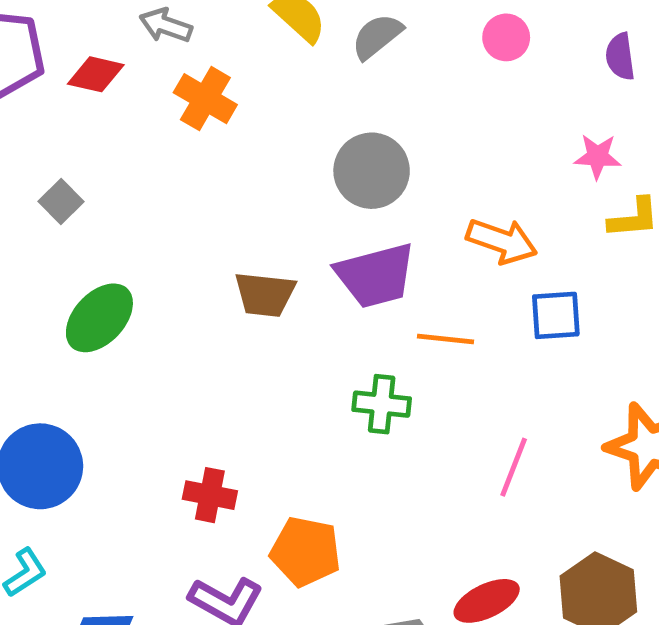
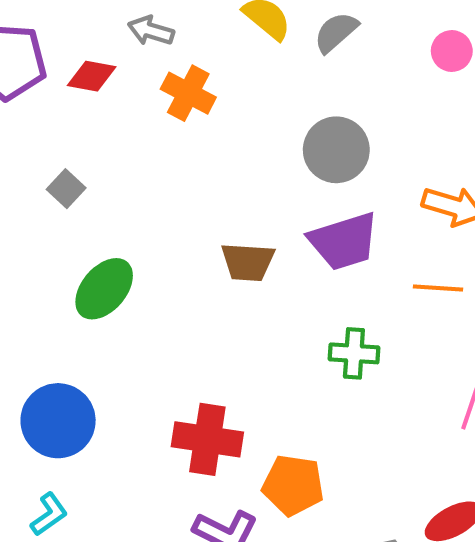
pink circle: (506, 37) -> (452, 51), moved
orange line: (445, 339) -> (438, 288), moved
red cross: (210, 495) -> (207, 439), size x1.5

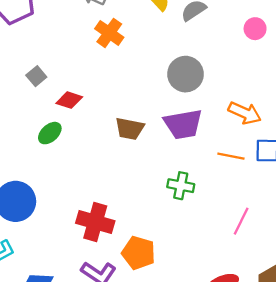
red diamond: (92, 76) -> (69, 100), moved
green ellipse: (104, 289) -> (50, 133), size x0.7

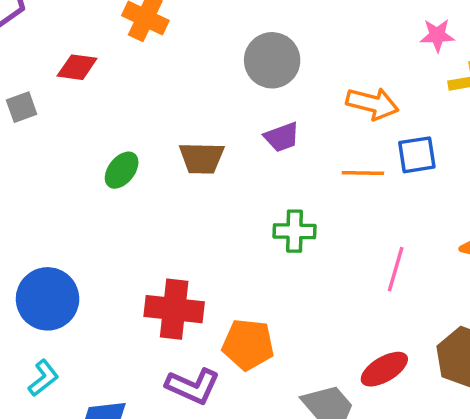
gray square: (36, 76) -> (22, 107), moved, turned 30
red diamond: (69, 100) -> (77, 67), moved
purple trapezoid: (183, 124) -> (282, 137), size x0.6
green ellipse: (50, 133) -> (122, 170), moved

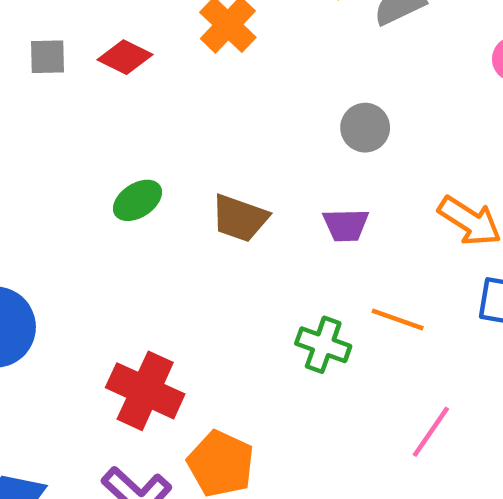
gray circle: (272, 60) -> (365, 128), size x0.7
gray square: (22, 107) -> (47, 57), moved
orange line: (363, 173) -> (398, 320), moved

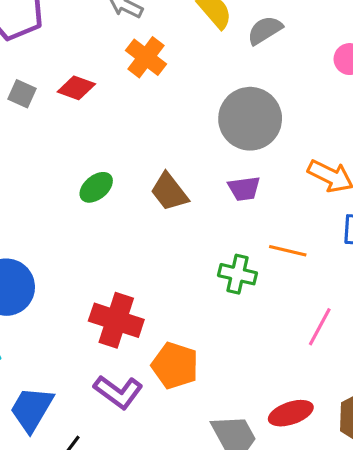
gray square: (47, 57) -> (22, 94), turned 32
gray circle: (365, 128) -> (250, 119), size x1.8
brown trapezoid: (240, 218) -> (169, 192), turned 39

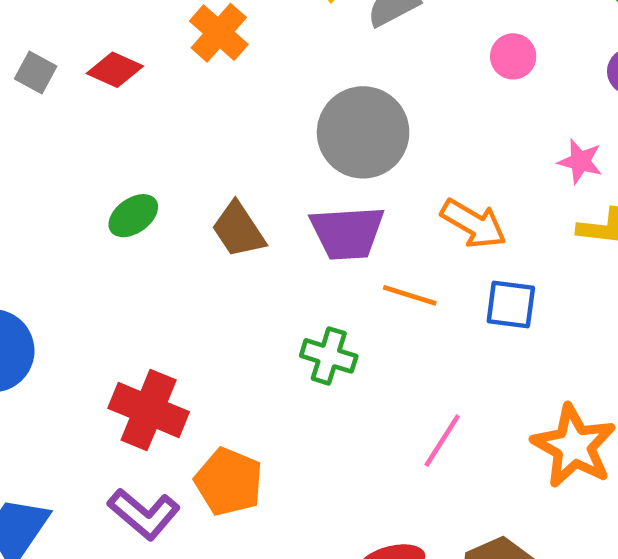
purple trapezoid: (244, 188) -> (347, 233), size x1.6
orange line: (288, 251) -> (410, 295), moved

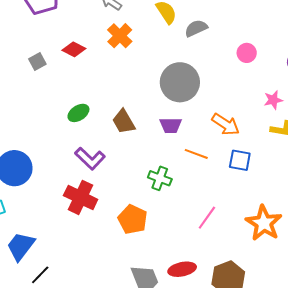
gray square: (36, 72) -> (37, 61), moved, turned 30
pink star: (580, 161) -> (273, 100), turned -30
purple trapezoid: (347, 233) -> (171, 125), size x0.7
orange pentagon: (229, 482) -> (133, 219), moved
purple L-shape: (144, 514) -> (90, 159), moved

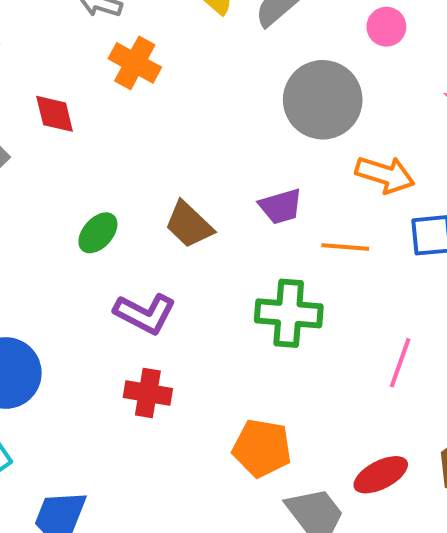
red diamond: (74, 49) -> (55, 114), turned 65
gray circle: (180, 82) -> (323, 100), moved
green cross: (160, 178) -> (289, 313), size x1.4
red cross: (81, 197) -> (148, 393), size x0.7
orange pentagon: (133, 219) -> (262, 448), moved

